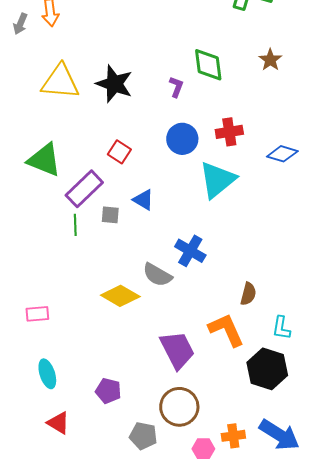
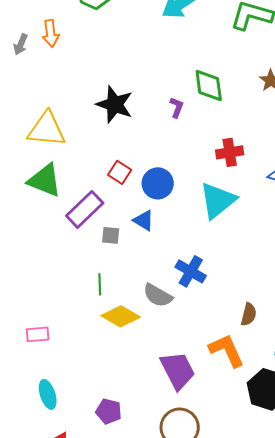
yellow triangle: (60, 82) -> (47, 129), moved
blue circle: (182, 139) -> (158, 183), moved
green line: (75, 225) -> (100, 284), moved

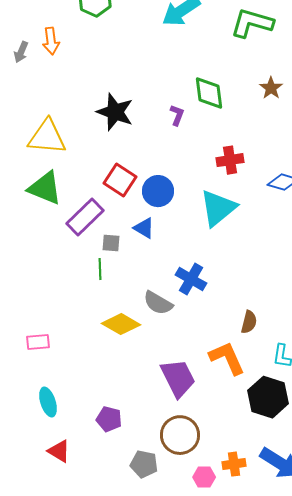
red square: (120, 172) -> (120, 180), size x1.4
green line: (100, 284) -> (100, 269), moved

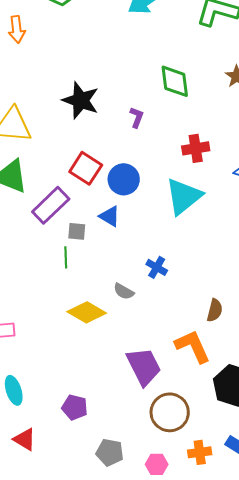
purple L-shape: (177, 115) -> (137, 117), moved
blue cross: (191, 279) -> (157, 267), size x0.7
gray semicircle: (158, 303) -> (124, 291), size x0.7
brown circle: (180, 435) -> (170, 412), moved
pink hexagon: (204, 477) -> (157, 464), moved

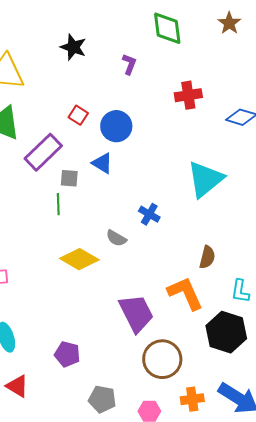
black star: (81, 100) -> (73, 47), size x0.7
red square: (86, 168) -> (78, 115), size x0.6
cyan triangle: (184, 196) -> (205, 179), moved

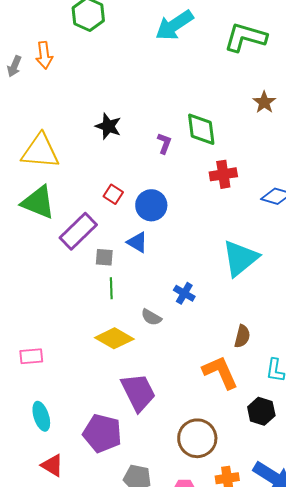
green diamond: (167, 28) -> (201, 129), moved
green line: (58, 204) -> (111, 288), moved
purple trapezoid: (136, 313) -> (138, 392), moved
black hexagon: (226, 332) -> (261, 411), size x0.7
purple pentagon: (67, 354) -> (102, 433), size x1.5

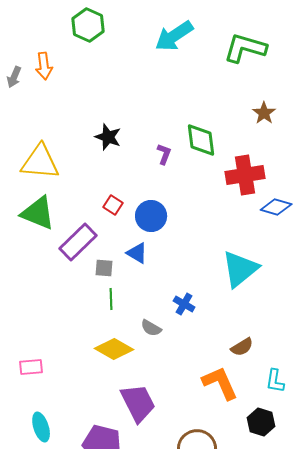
red cross: (223, 174) -> (245, 175), moved, size x1.4
brown semicircle: (242, 336) -> (242, 347), turned 45

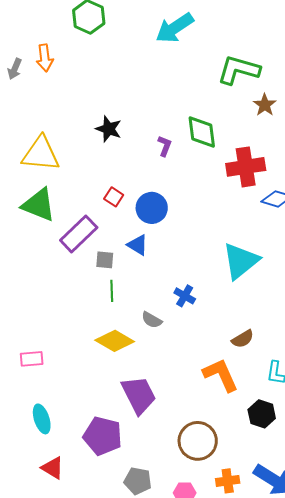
green L-shape: (245, 48) -> (239, 70), moved

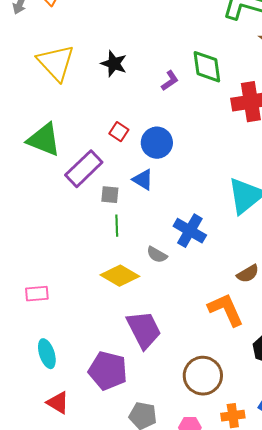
purple L-shape: (165, 146) -> (170, 81), turned 35
yellow triangle: (41, 154) -> (56, 63), moved, turned 42
blue cross: (185, 296) -> (190, 231), size x1.5

